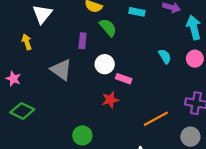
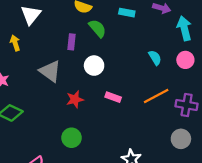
pink rectangle: (124, 79) -> (113, 97), moved
red star: (110, 100) -> (75, 99), moved
orange line: (156, 119) -> (156, 96), moved

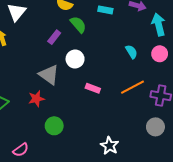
purple rectangle: (71, 42) -> (54, 37), turned 32
gray triangle: (50, 71) -> (49, 75), moved
red star: (75, 99) -> (36, 99), moved

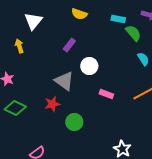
green semicircle: (78, 25) -> (133, 33), moved
green circle: (54, 126) -> (74, 122), moved

